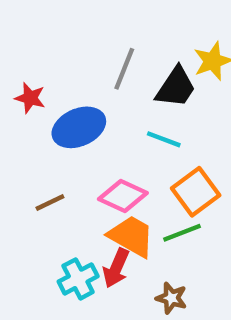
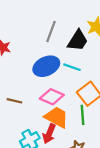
blue ellipse: (79, 127) -> (46, 66), moved
brown line: (50, 202) -> (15, 101), turned 40
green line: (182, 233) -> (82, 115), turned -72

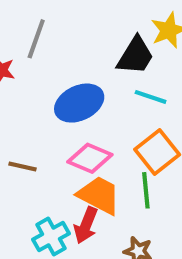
gray line: (51, 32) -> (36, 39), moved
cyan line: (72, 67) -> (151, 97), moved

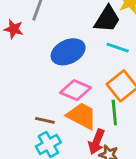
brown line: (22, 167) -> (45, 120), moved
red arrow: (86, 225) -> (96, 142), moved

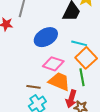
cyan line: (118, 48) -> (79, 43), moved

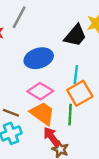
cyan line: (79, 43) -> (76, 74), turned 70
red arrow: (71, 99) -> (52, 137), turned 114

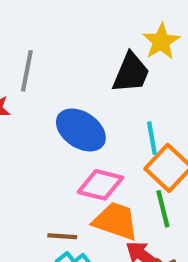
blue ellipse: (39, 58) -> (81, 130), turned 68

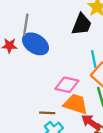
blue ellipse: (81, 130) -> (35, 44), moved

